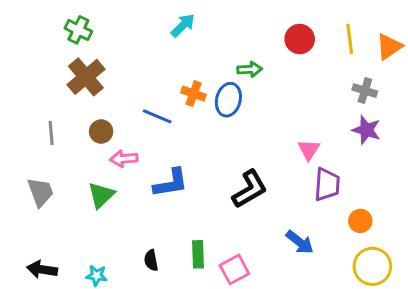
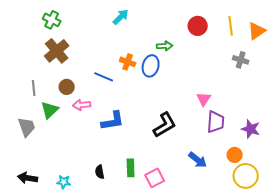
purple star: (366, 130) -> (251, 129), moved
green triangle: (101, 195) -> (50, 110), moved
orange circle: (360, 221) -> (235, 155), moved

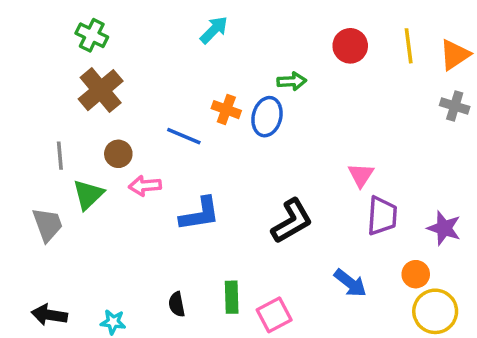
gray cross: (241, 60) -> (455, 106), moved

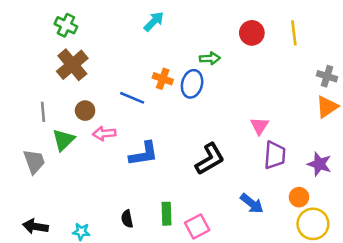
orange triangle: (455, 55) -> (327, 107), moved

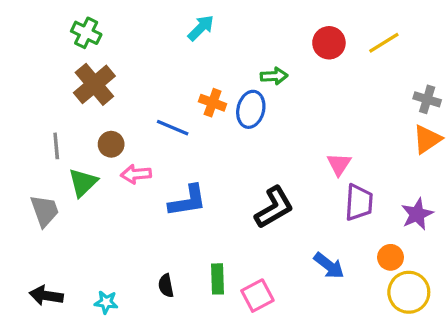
yellow line: (294, 33) -> (384, 43), turned 65
purple star: (319, 164) -> (417, 214), turned 30

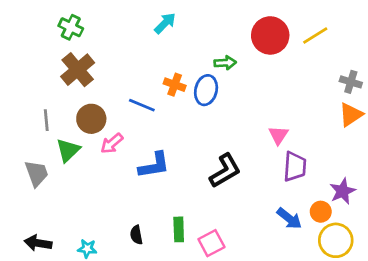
red circle: (329, 43) -> (270, 35), size x1.4
brown circle: (111, 144) -> (91, 119), size x1.4
pink arrow: (136, 174) -> (112, 143), turned -35
purple star: (417, 214) -> (343, 191), moved
blue arrow: (329, 266) -> (289, 218), moved

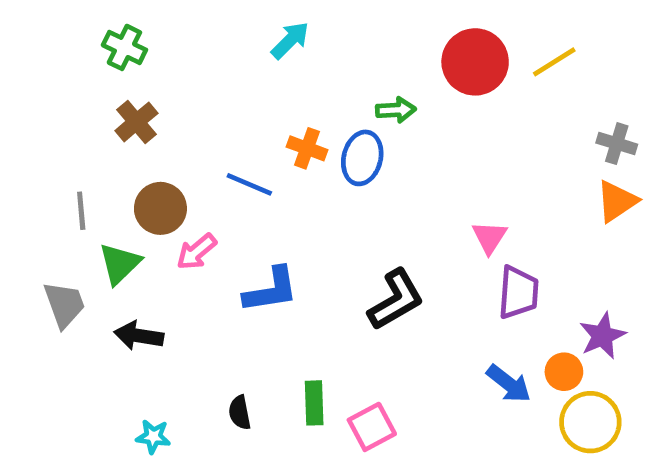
brown cross: (78, 70) -> (136, 122), size x0.7
black arrow: (38, 243) -> (139, 336), moved

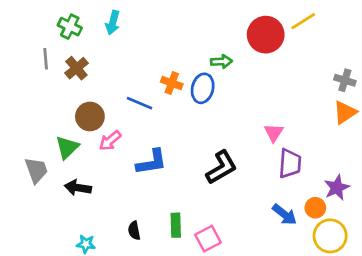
cyan arrow: (290, 40) -> (113, 23), moved, turned 150
yellow line: (554, 62) -> (303, 21), moved
gray line: (81, 211) -> (46, 59), moved

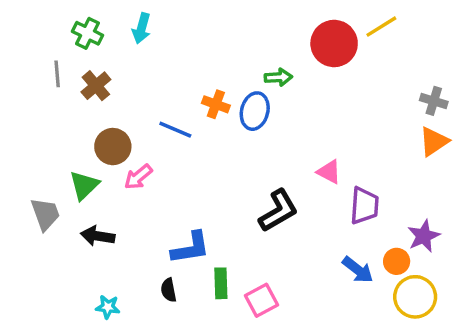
pink triangle: (274, 133) -> (329, 172), moved, turned -35
blue L-shape: (152, 162) -> (191, 248), moved

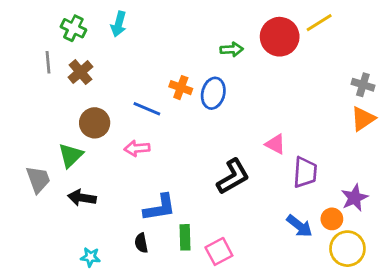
green arrow: (278, 77) -> (232, 49), moved
pink arrow: (138, 177) -> (137, 148), moved, turned 35

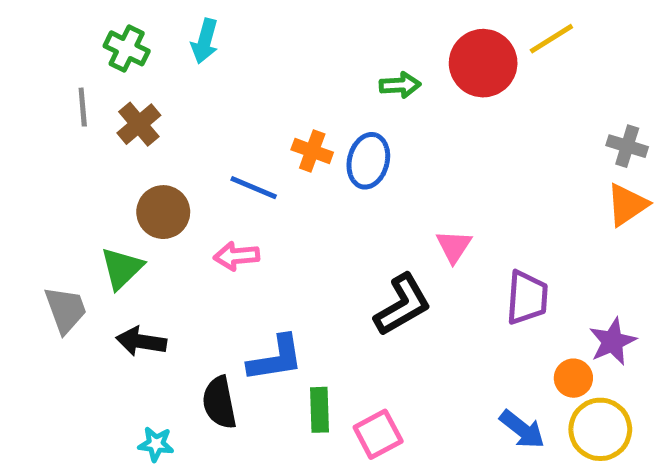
pink triangle: (275, 144) -> (454, 246), moved, turned 35
blue arrow: (299, 226) -> (522, 429), moved
black semicircle: (141, 243) -> (219, 402), moved, size x1.5

